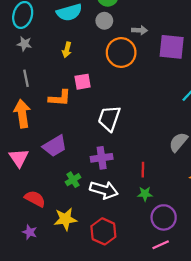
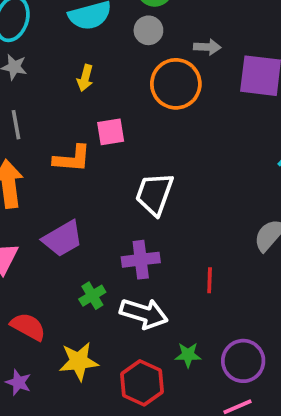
green star: (145, 194) -> (188, 355), moved

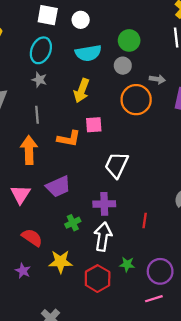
yellow arrow: (85, 78) -> (82, 91), size x1.5
white arrow: (144, 313) -> (103, 237), turned -104

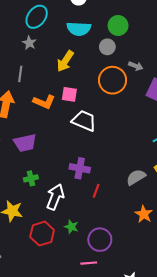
white trapezoid: (116, 165) -> (84, 121), moved, turned 75
purple cross: (104, 204) -> (80, 168), moved

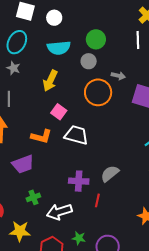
pink square: (69, 94) -> (59, 112), turned 35
orange L-shape: (44, 102) -> (41, 137), moved
gray semicircle: (136, 177) -> (110, 174), moved
white arrow: (55, 197) -> (59, 212), turned -120

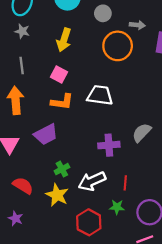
pink square: (59, 112) -> (59, 75), moved
red line: (97, 200) -> (125, 183), moved
yellow star: (20, 231) -> (57, 195), moved, turned 30

